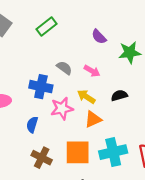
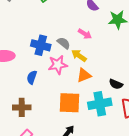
gray semicircle: (64, 68) -> (64, 43), moved
black semicircle: (119, 95) -> (116, 84), moved, turned -144
brown cross: (42, 158) -> (22, 107), moved, turned -30

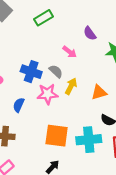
pink arrow: (85, 34) -> (70, 52), moved
yellow arrow: (79, 56) -> (71, 86), turned 77
orange triangle: (84, 75) -> (99, 92), moved

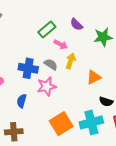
green rectangle: (44, 18) -> (47, 30), moved
yellow arrow: (71, 86) -> (71, 61), moved
orange square: (57, 136) -> (61, 124), turned -30

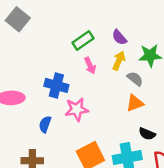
pink arrow: (61, 44) -> (90, 66), moved, turned 32
yellow arrow: (71, 61) -> (119, 61), moved
gray semicircle: (51, 64) -> (135, 79), moved

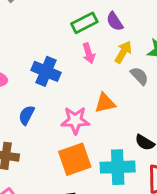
purple semicircle: (119, 37) -> (115, 21), moved
orange triangle: (135, 103) -> (105, 103), moved
pink star: (77, 109) -> (75, 120), moved

